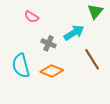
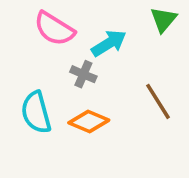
pink semicircle: (32, 17) -> (54, 29), size x1.6
cyan arrow: (74, 33) -> (109, 43), moved

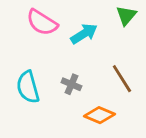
gray cross: (83, 74) -> (71, 84), moved
orange diamond: (89, 121) -> (100, 115), moved

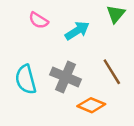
pink semicircle: (42, 22) -> (39, 20), size x0.7
gray cross: (71, 84) -> (66, 77), size x1.6

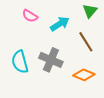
brown line: (112, 72) -> (86, 42), moved
orange diamond: (91, 105) -> (84, 75), moved

